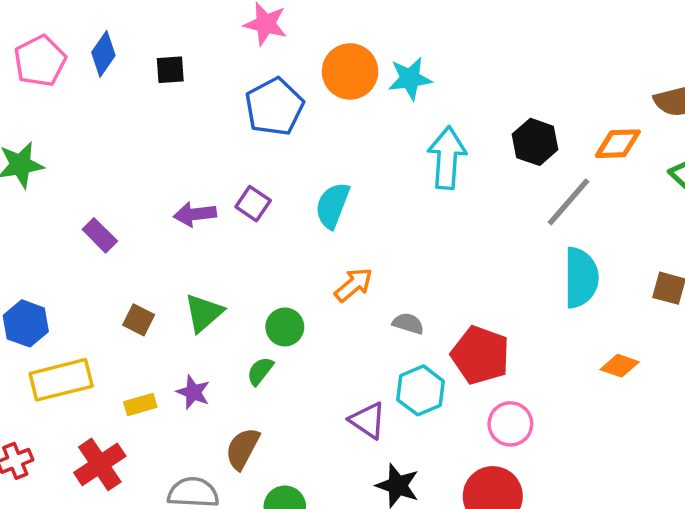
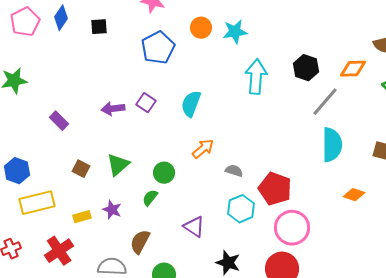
orange circle: (350, 71) -> (201, 28), size x0.7
purple triangle: (368, 420) -> (194, 227), moved
pink circle: (510, 424) -> (292, 228), size x1.4

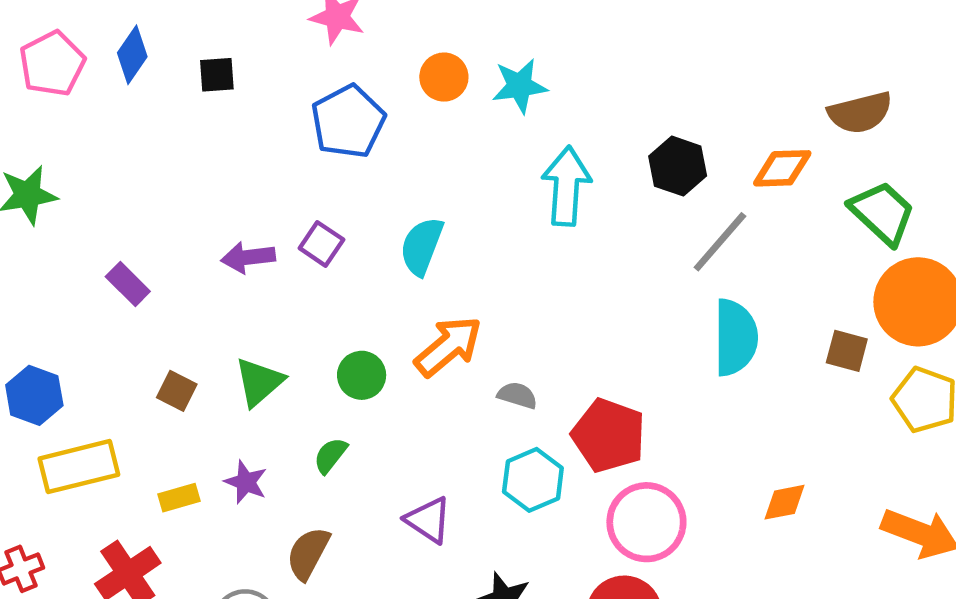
orange arrow: (203, 149) -> (448, 346), size x1.4
green circle: (164, 173) -> (362, 375), moved
orange diamond: (354, 195) -> (784, 502), moved, turned -30

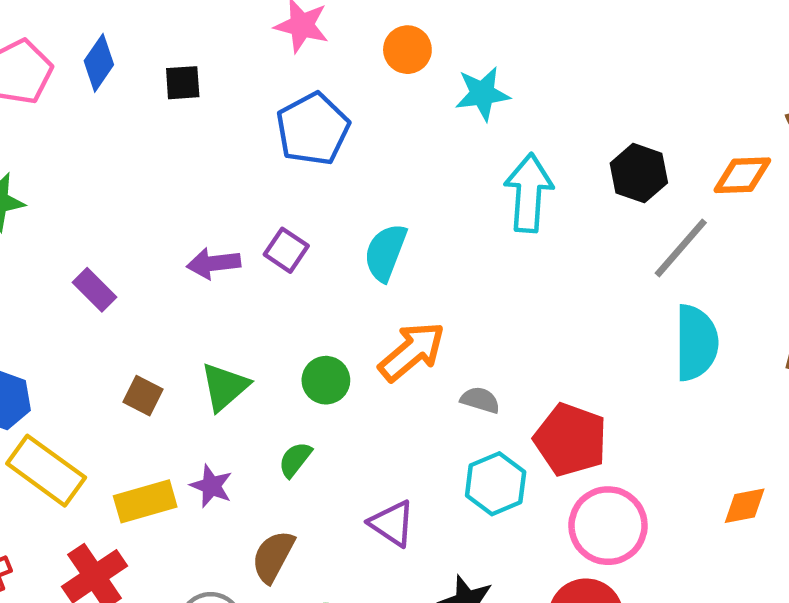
orange circle: (444, 77) -> (407, 50), moved
yellow rectangle: (79, 467) -> (46, 471), turned 50
yellow rectangle: (179, 498) -> (145, 501), size x1.5

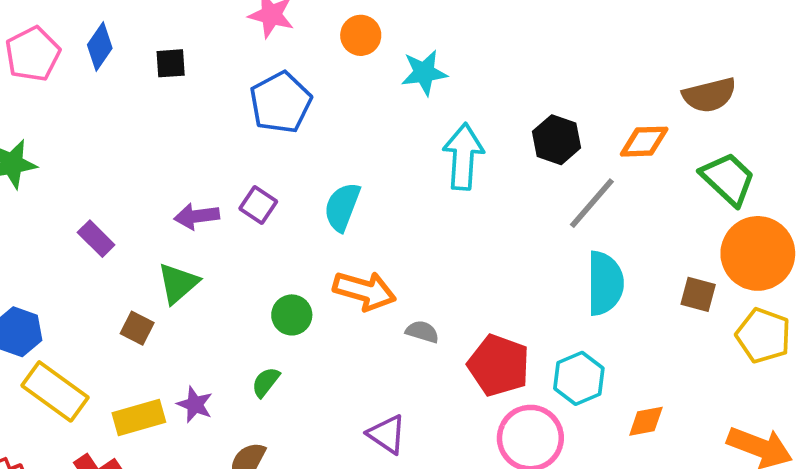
orange arrow: (412, 352) -> (364, 291), turned 56
green triangle: (225, 387) -> (178, 283), moved
cyan hexagon: (496, 484) -> (579, 378), moved
purple triangle: (392, 523) -> (387, 434), moved

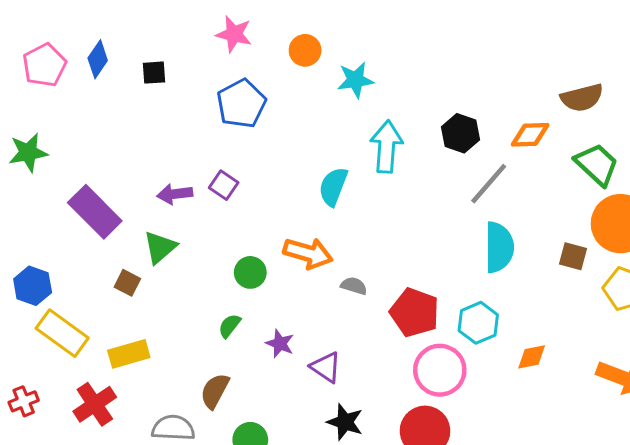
cyan semicircle: (342, 207) -> (333, 187), moved
purple rectangle: (96, 239) -> (95, 212), size x1.8
purple star: (195, 404) -> (280, 344), moved

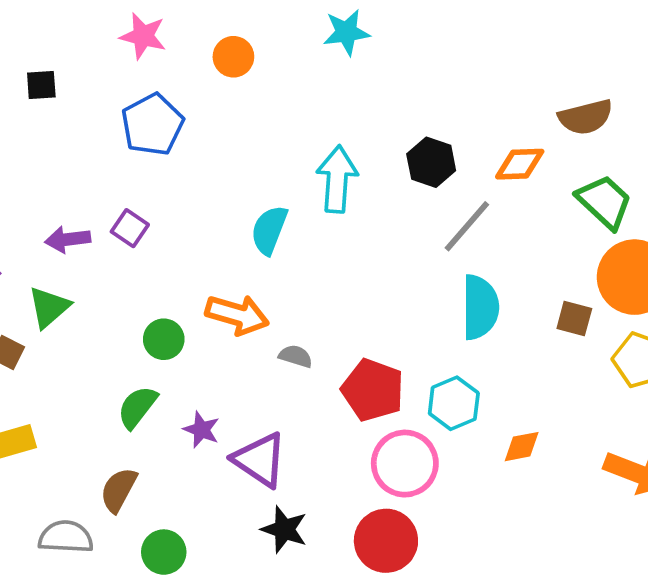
cyan star: (355, 80) -> (346, 32), moved
green semicircle: (230, 326) -> (137, 407), size x1.4
purple triangle: (326, 367) -> (260, 460), size x1.4

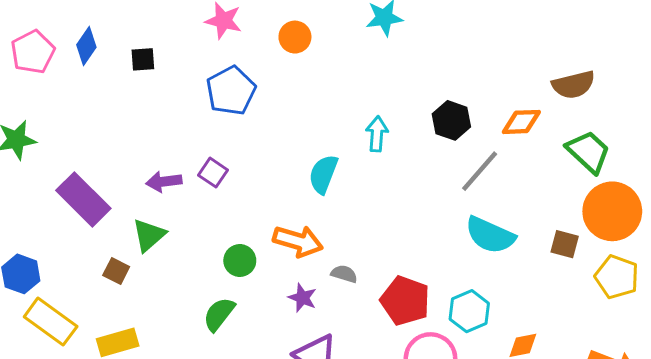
cyan arrow: (337, 179) -> (377, 134), size x0.7
cyan semicircle: (480, 307) -> (490, 235), turned 114
purple star: (201, 430) -> (302, 298), moved

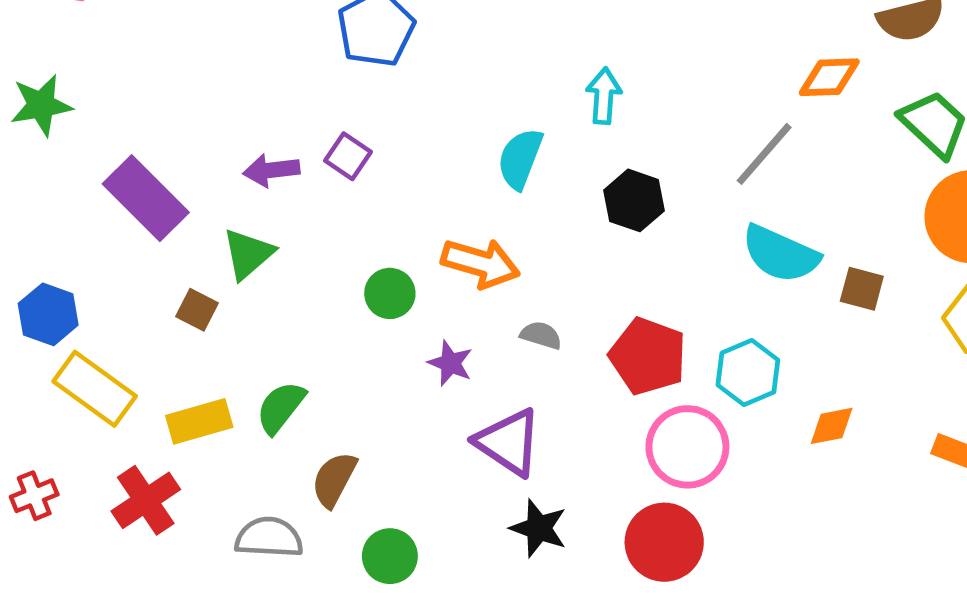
black hexagon: (451, 120) -> (634, 200), moved
brown square: (565, 244) -> (862, 289), moved
gray semicircle: (344, 274) -> (541, 335), moved
purple star: (302, 298) -> (450, 363), moved
green semicircle: (219, 314) -> (281, 407), moved

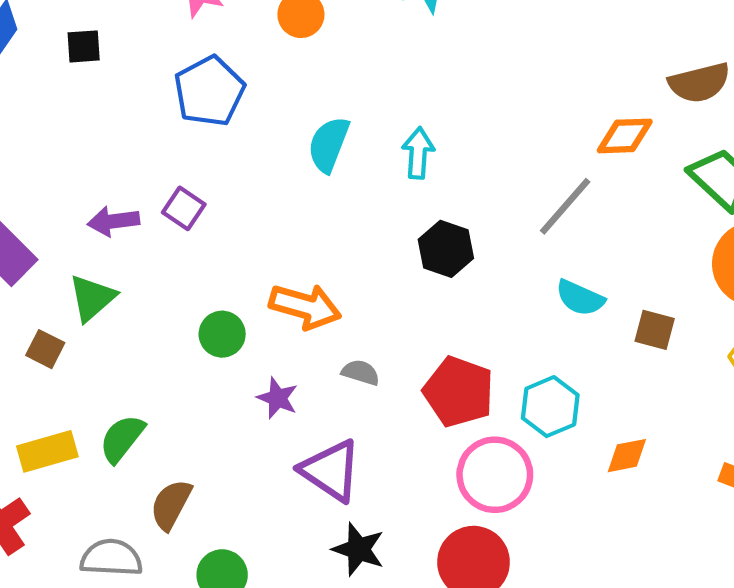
cyan semicircle: (520, 159) -> (329, 144), moved
cyan semicircle: (780, 254) -> (580, 298), size x0.7

